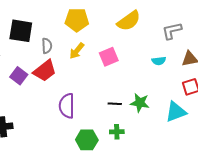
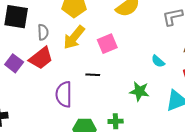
yellow arrow: (77, 51) -> (74, 37), size x1.4
cyan semicircle: (159, 61) -> (158, 61), moved, turned 48
black line: (115, 104) -> (93, 75), moved

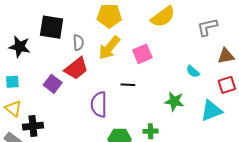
purple square: (14, 63) -> (53, 84), moved

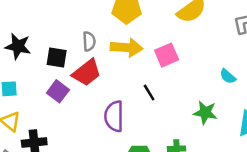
black square: (52, 27) -> (57, 58), moved, size x0.7
yellow arrow: (109, 48) -> (127, 48), turned -125
black line: (128, 85) -> (149, 93), turned 56

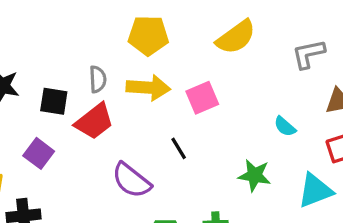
purple square: (58, 91) -> (39, 153), moved
purple semicircle: (114, 116) -> (131, 180), turned -52

